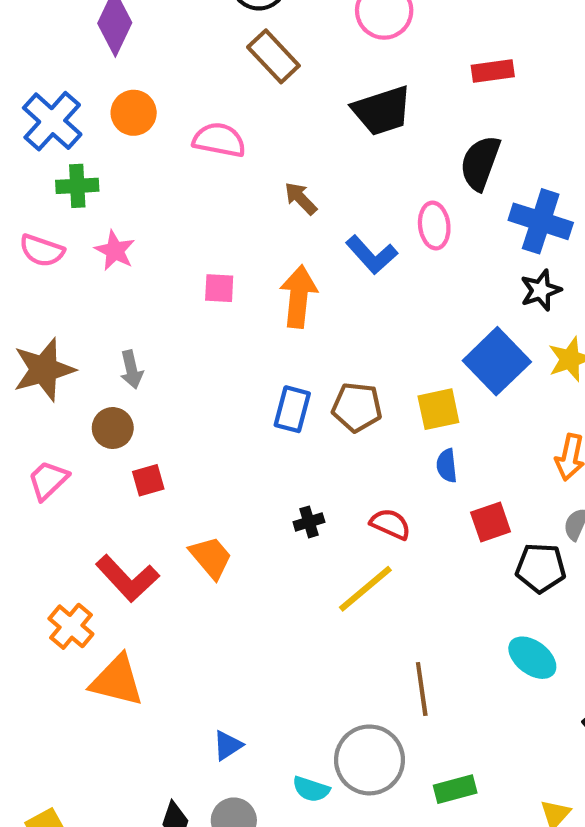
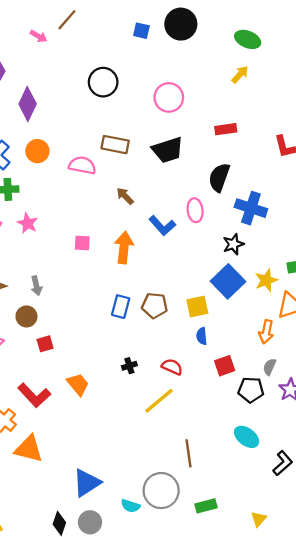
brown rectangle: (273, 56) -> (115, 145), moved, turned -36
black star: (541, 290) -> (233, 244), moved
blue triangle: (228, 745) -> (87, 483), size x1.8

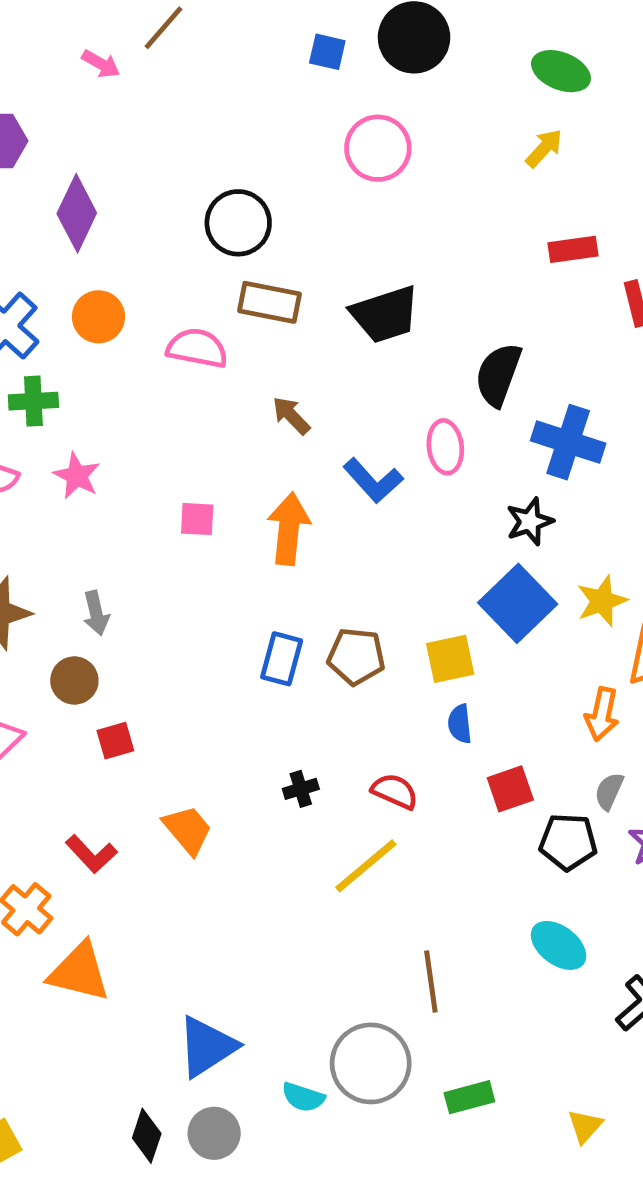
black circle: (103, 82) -> (238, 223), moved
pink circle: (169, 97) -> (378, 148), moved
red rectangle: (226, 129) -> (573, 249), moved
red L-shape: (34, 395) -> (91, 854), size x0.7

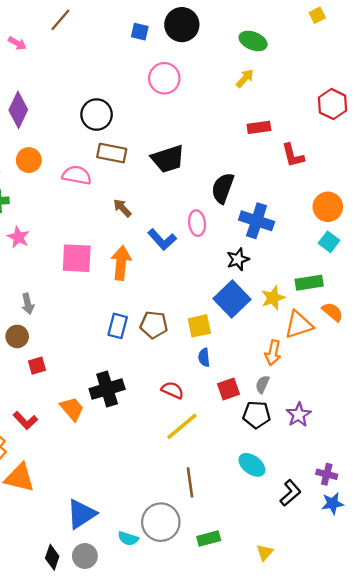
pink arrow: (101, 64) -> (17, 43), moved
pink square: (197, 519) -> (77, 258), size x1.8
black cross: (301, 789) -> (107, 389), moved, size x2.0
gray semicircle: (609, 791) -> (262, 384), moved
yellow line: (366, 866) -> (182, 426), moved

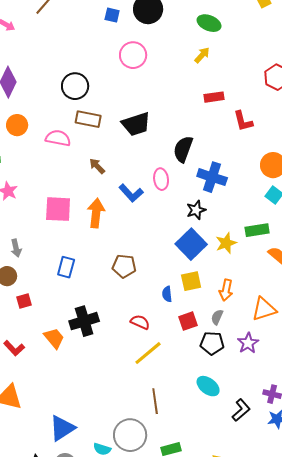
orange triangle: (299, 325) -> (264, 309), moved
blue rectangle: (118, 326) -> (66, 267), moved
yellow square: (199, 326) -> (191, 281), moved

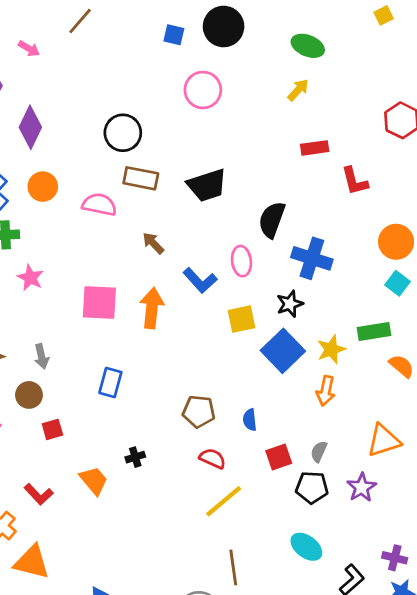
brown pentagon: (124, 266) -> (199, 412), moved
yellow square: (191, 281) -> (241, 319), moved
orange arrow: (226, 290) -> (326, 391), moved
black cross: (84, 321) -> (135, 457), size x0.5

